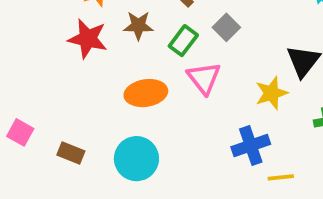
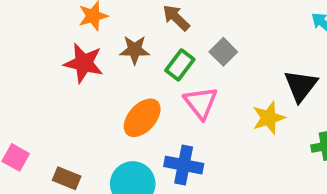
orange ellipse: (146, 93) -> (142, 118), turned -39
blue cross: (251, 146) -> (184, 165), moved, turned 30

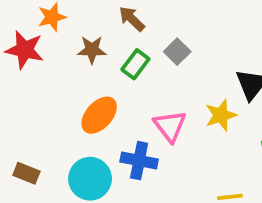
red star: (84, 63) -> (25, 50), moved
pink triangle: (201, 103) -> (170, 126), moved

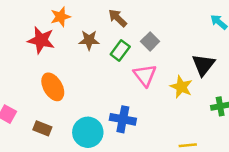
orange ellipse: (99, 115) -> (53, 87), moved, turned -72
yellow star: (221, 115) -> (181, 87), turned -30
pink triangle: (170, 126) -> (145, 75), moved

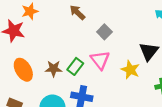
brown star: (89, 40) -> (54, 69), moved
green rectangle: (120, 51) -> (75, 66), moved

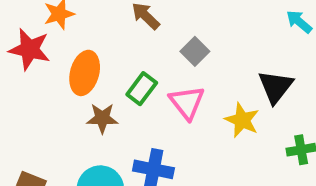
green rectangle: (75, 66) -> (142, 89), moved
orange ellipse: (23, 70) -> (85, 73), moved, turned 45

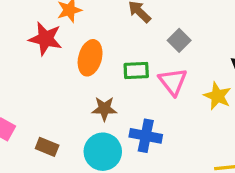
green rectangle: (142, 89) -> (136, 71), turned 50
brown star: (102, 118) -> (104, 109), moved

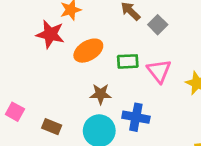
gray square: (179, 40) -> (158, 25), moved
orange ellipse: (90, 58) -> (88, 51), turned 44

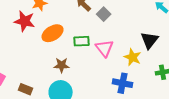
blue cross: (136, 117) -> (123, 83), moved

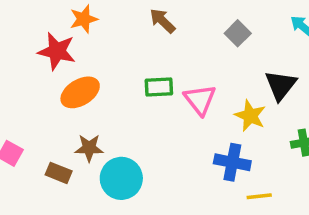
gray square: (104, 14) -> (238, 33), moved
orange ellipse: (53, 33) -> (80, 92), moved
brown star: (62, 65) -> (89, 148), moved

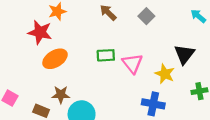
gray square: (238, 33) -> (146, 16), moved

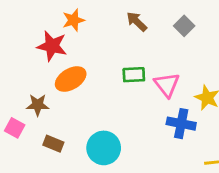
brown star: (61, 95) -> (38, 105), moved
blue cross: (153, 104) -> (181, 124), moved

